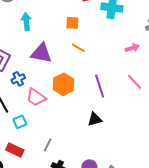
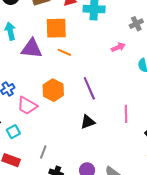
orange square: (72, 23) -> (56, 28), size x1.6
purple triangle: (41, 53) -> (32, 49), moved
pink line: (134, 82) -> (126, 114), moved, turned 48

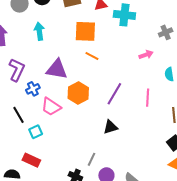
purple triangle: (32, 49) -> (57, 69), moved
purple line: (89, 88) -> (114, 94), turned 50
pink line: (126, 114) -> (148, 98), moved
gray line: (43, 152) -> (91, 159), moved

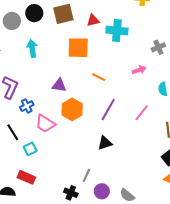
orange line: (92, 56) -> (99, 77), moved
purple triangle: (57, 69) -> (59, 85), moved, size x0.7
pink line: (148, 98) -> (142, 113), turned 36

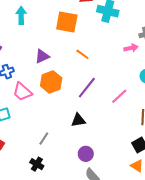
pink arrow: (139, 70) -> (131, 48), moved
purple triangle: (59, 85) -> (42, 56), turned -42
gray line: (86, 175) -> (44, 139), moved
purple circle: (102, 191) -> (86, 154), moved

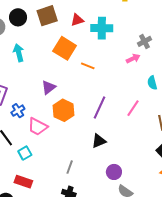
orange square: (67, 22) -> (65, 48), turned 35
orange line: (82, 54) -> (88, 66), moved

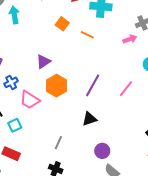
orange square: (65, 48) -> (62, 24), size x0.6
cyan arrow: (19, 53) -> (14, 15), moved
orange line: (88, 66) -> (87, 35), moved

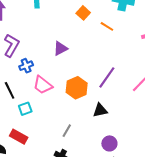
orange hexagon: (56, 86) -> (77, 88), moved

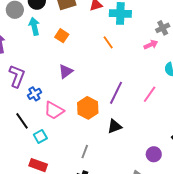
orange square: (83, 13) -> (62, 36), moved
orange line: (107, 26) -> (108, 42), turned 32
purple circle: (109, 143) -> (154, 154), moved

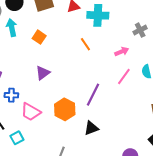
pink arrow: (151, 45) -> (122, 52), moved
blue cross: (34, 94) -> (11, 95), turned 32
pink line: (150, 94) -> (124, 76), moved

